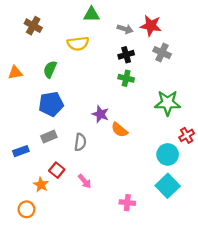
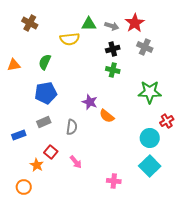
green triangle: (91, 14) -> (89, 24), moved
red star: (151, 26) -> (135, 23), turned 30

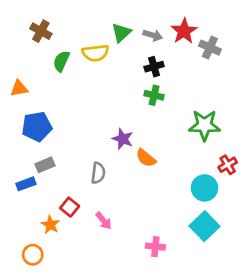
green triangle: (89, 24) -> (121, 33), turned -42
gray cross: (145, 47) -> (210, 48), moved
green semicircle: (45, 62) -> (61, 61), moved
blue pentagon: (46, 93) -> (37, 127), moved
gray rectangle: (44, 122) -> (45, 165), moved

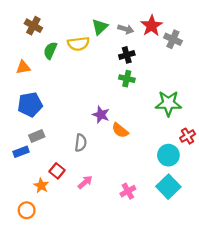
orange triangle: (19, 88) -> (23, 67), moved
pink arrow: (104, 221) -> (85, 182), turned -91
pink cross: (155, 247) -> (128, 191), moved, turned -35

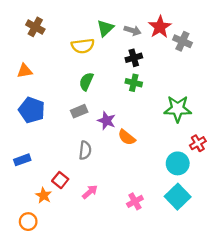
green semicircle: (50, 50) -> (86, 82), moved
blue pentagon: (30, 104) -> (32, 110), turned 30
gray rectangle: (37, 136) -> (79, 111), moved

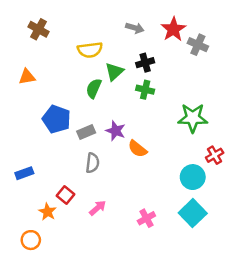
green triangle: (105, 28) -> (114, 72), moved
gray arrow: (133, 31) -> (135, 28), moved
blue pentagon: (32, 110) -> (56, 119), moved
gray rectangle: (79, 111) -> (86, 132), moved

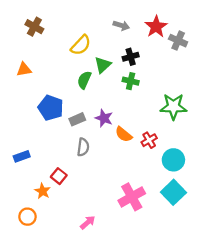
yellow semicircle: (90, 50) -> (81, 45), turned -40
red cross: (215, 155) -> (149, 140), moved
pink arrow: (98, 208) -> (88, 222), moved
pink cross: (146, 218) -> (132, 197), size x1.6

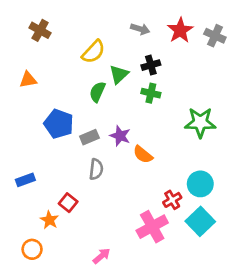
gray cross: (178, 41) -> (215, 36), moved
red cross: (149, 140) -> (172, 200), moved

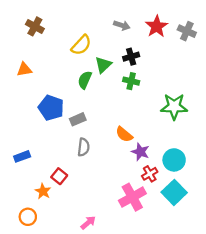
purple star: (120, 136) -> (140, 152), moved

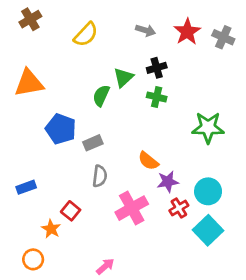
brown cross: (35, 26) -> (30, 19), moved, turned 30
yellow semicircle: (81, 45) -> (86, 34), moved
orange triangle: (24, 69) -> (29, 83), size x1.6
purple star: (140, 152) -> (168, 182), turned -30
pink cross: (132, 197) -> (132, 208), moved

